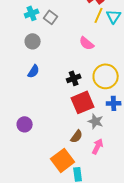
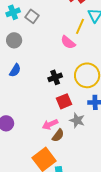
yellow line: (99, 15) -> (80, 26), moved
red square: (83, 102) -> (64, 101), size x0.7
pink arrow: (98, 146) -> (50, 124), moved, turned -140

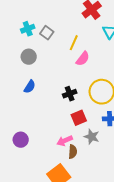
yellow line: (80, 26) -> (74, 43), moved
pink semicircle: (68, 42) -> (83, 59), turned -91
brown semicircle: (58, 135) -> (73, 152), turned -32

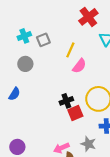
gray square: (47, 33) -> (43, 40), turned 32
blue semicircle: (30, 87) -> (14, 94), moved
red square: (79, 118) -> (75, 113), moved

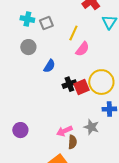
cyan cross: (24, 36) -> (27, 19), turned 32
blue semicircle: (14, 94) -> (49, 66), moved
red square: (75, 113) -> (81, 87), moved

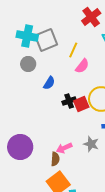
cyan cross: (27, 19) -> (27, 36), size x1.5
gray square: (46, 23) -> (46, 40), size x1.6
purple circle: (20, 130) -> (20, 147), size x1.6
brown semicircle: (72, 142) -> (55, 159), moved

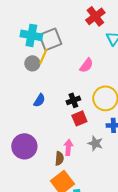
yellow line: (73, 50) -> (43, 56), moved
blue semicircle: (49, 83) -> (39, 100), moved
red square: (81, 104) -> (79, 118), moved
pink arrow: (64, 148) -> (68, 147), turned 119

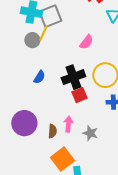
black cross: (73, 100) -> (73, 77), size x1.6
gray star: (95, 143) -> (90, 133), moved
brown semicircle: (59, 158) -> (52, 131), moved

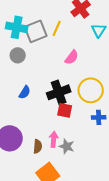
yellow line: (43, 33) -> (57, 28), moved
red square: (79, 95) -> (65, 110), turned 35
gray star: (90, 133) -> (67, 146), moved

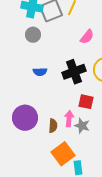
blue semicircle: (25, 92) -> (40, 72), turned 56
red square: (65, 110) -> (86, 102), moved

